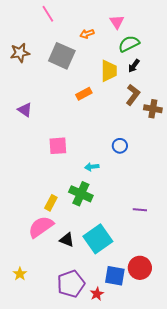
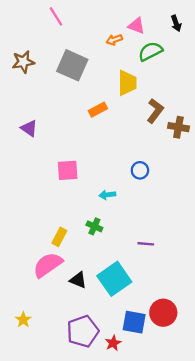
pink triangle: (117, 22) -> (136, 26), turned -35
orange arrow: (87, 34) -> (114, 40), moved
black arrow: (134, 66) -> (176, 23), moved, turned -56
green cross: (81, 194) -> (94, 226), size x0.6
purple line: (140, 210) -> (146, 244), moved

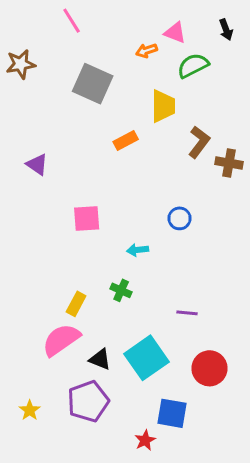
brown star: (23, 62) -> (21, 64), moved
red circle: (163, 313) -> (209, 368), moved
purple pentagon: (83, 331) -> (88, 401), moved

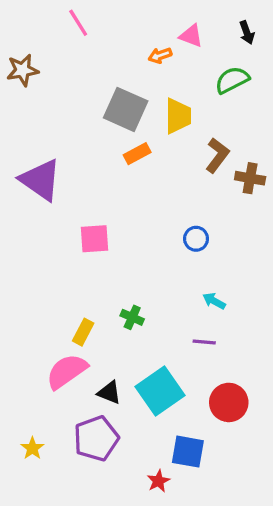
green semicircle: (193, 66) -> (232, 80), moved
gray square: (93, 84) -> (126, 109), moved
purple triangle: (37, 165) -> (41, 180), size x1.8
cyan arrow: (138, 250) -> (214, 301), moved, turned 36

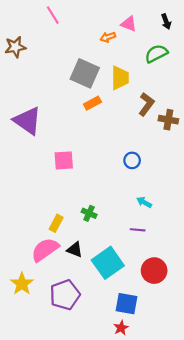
black triangle: (109, 393) -> (75, 250), moved
yellow star: (32, 448) -> (22, 284), moved, size x1.5
red star: (158, 481) -> (121, 328), moved

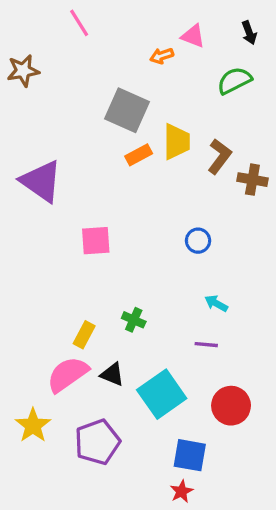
yellow trapezoid: (120, 78) -> (177, 142), moved

